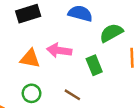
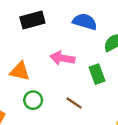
orange triangle: (30, 58) -> (20, 71), moved

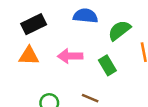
orange triangle: (20, 71) -> (29, 56), moved

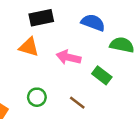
green semicircle: (119, 30) -> (122, 45), turned 35
green rectangle: (107, 65) -> (102, 75), turned -36

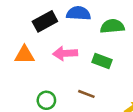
black rectangle: (41, 18) -> (45, 21), moved

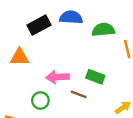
pink arrow: (65, 53) -> (57, 77), moved
green rectangle: (102, 61) -> (95, 77), moved

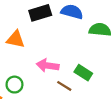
green circle: (40, 100) -> (14, 85), moved

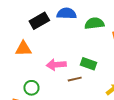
brown line: (64, 86) -> (75, 79), turned -32

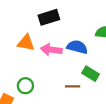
blue semicircle: (67, 14) -> (77, 47), moved
pink arrow: (56, 65) -> (51, 50), moved

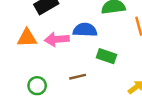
brown line: (73, 86) -> (78, 77), moved

